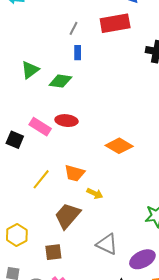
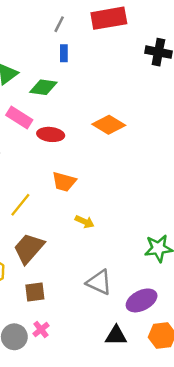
pink rectangle: (40, 127) -> (19, 118), moved
orange diamond: (119, 146) -> (109, 125), moved
orange trapezoid: (75, 173) -> (64, 182), moved
brown trapezoid: (67, 216) -> (29, 248), moved

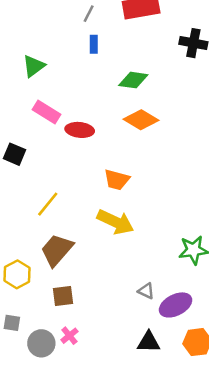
green diamond: (43, 87) -> (133, 80), moved
orange trapezoid: (64, 182) -> (117, 180), moved
yellow arrow: (85, 222) -> (115, 222), size x1.8
gray triangle: (99, 282) -> (146, 291), moved, size x0.6

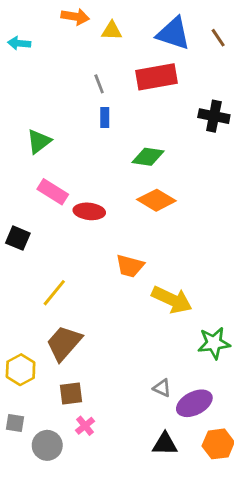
gray line: (89, 14) -> (99, 84), turned -48
yellow arrow: (115, 222) -> (172, 300), moved
pink cross: (69, 336) -> (85, 426), moved

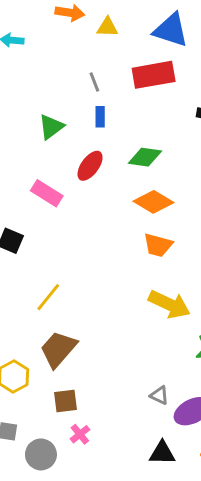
green triangle: (39, 141) -> (51, 127), moved
red ellipse: (89, 211) -> (90, 166), moved, turned -60
orange trapezoid: (130, 266) -> (158, 245), moved

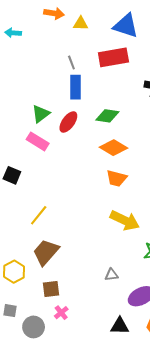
blue rectangle: (100, 117) -> (76, 87), size x1.6
green triangle: (51, 127) -> (41, 114), moved
gray triangle: (159, 395) -> (111, 275), moved, turned -32

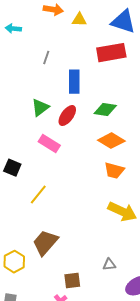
gray line: (71, 63) -> (46, 58), moved, turned 40
pink rectangle: (38, 141) -> (49, 144), moved
yellow line: (39, 215) -> (38, 195), moved
brown square: (51, 289) -> (72, 281), moved

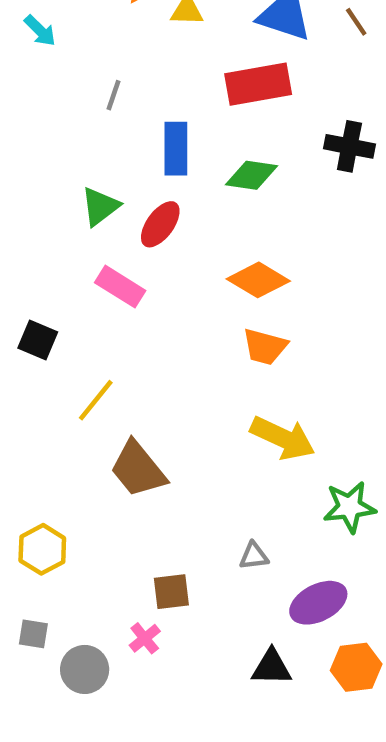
cyan arrow: (13, 29) -> (40, 31), turned -140
green diamond: (105, 110) -> (252, 175), moved
brown trapezoid: (45, 243) -> (138, 469), moved, turned -80

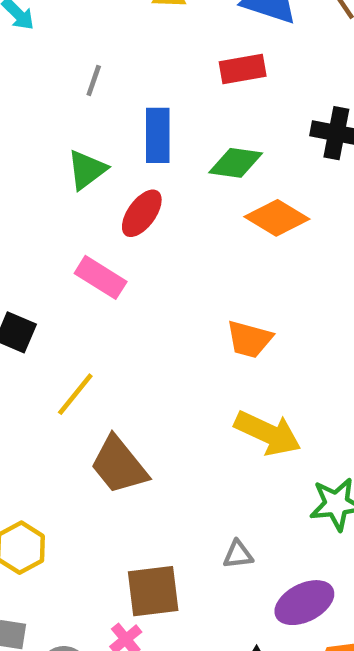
red rectangle: (258, 84) -> (243, 69), size x0.7
green triangle: (100, 206) -> (87, 170), moved
orange diamond: (258, 280) -> (277, 218), moved
brown square: (171, 592) -> (153, 591), size x1.4

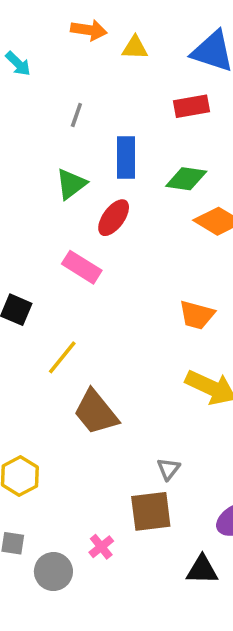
gray triangle: (238, 555) -> (168, 469), moved, turned -45
brown square: (153, 591) -> (151, 511), moved

